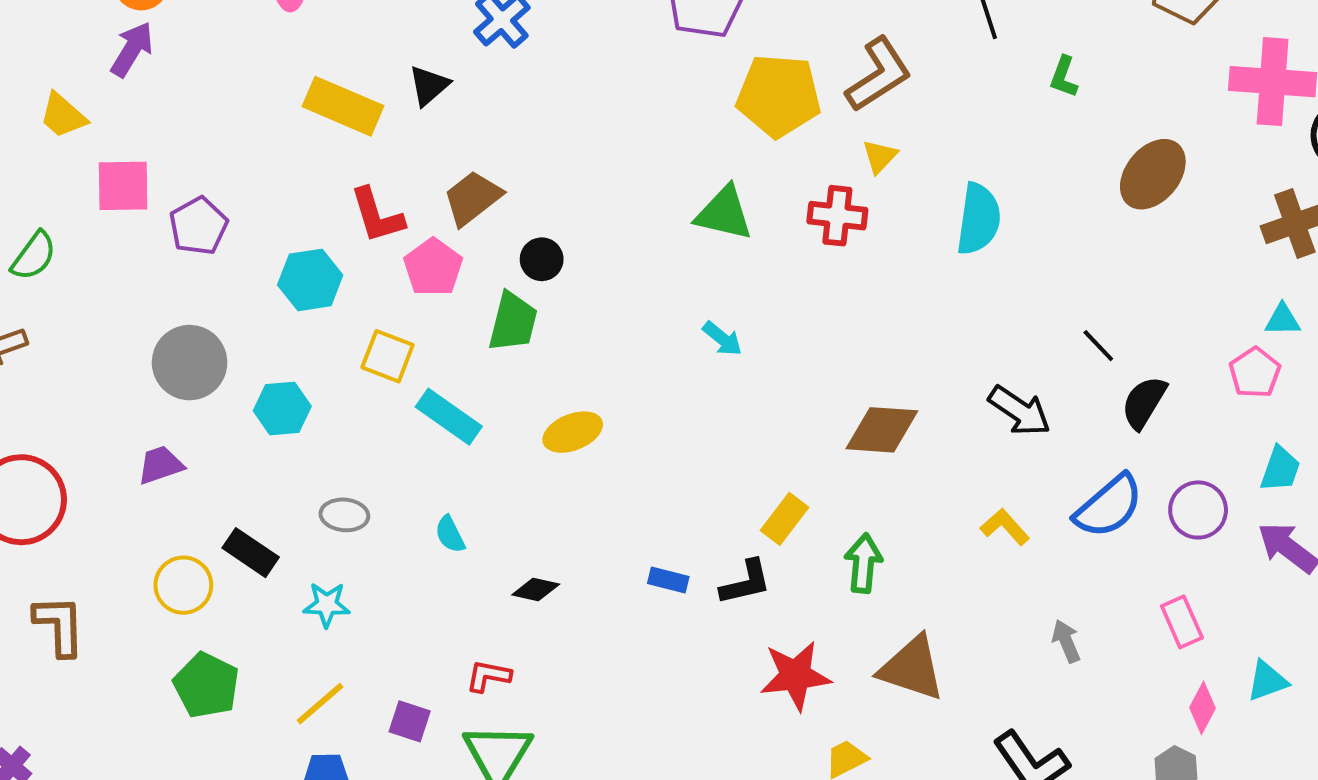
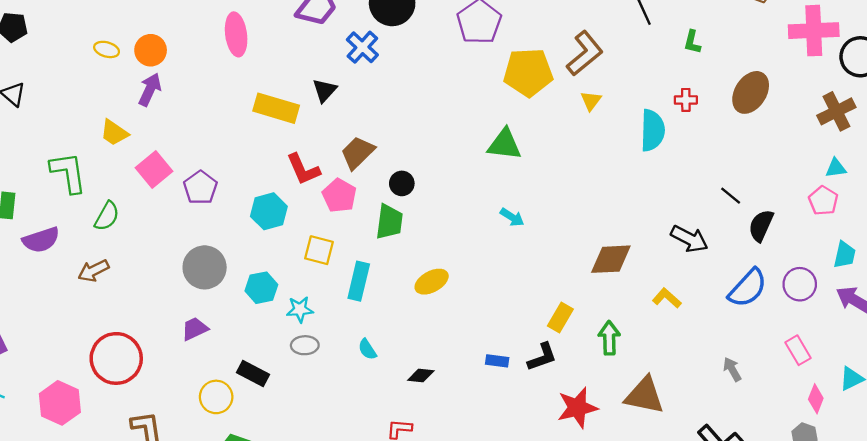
pink square: (123, 186) -> (154, 169), turned -32
red cross: (837, 216) -> (686, 100), moved, size x0.7
cyan rectangle: (449, 417) -> (359, 281), turned 75
yellow L-shape: (1005, 527) -> (667, 298), moved
cyan star: (327, 605) -> (300, 309), moved

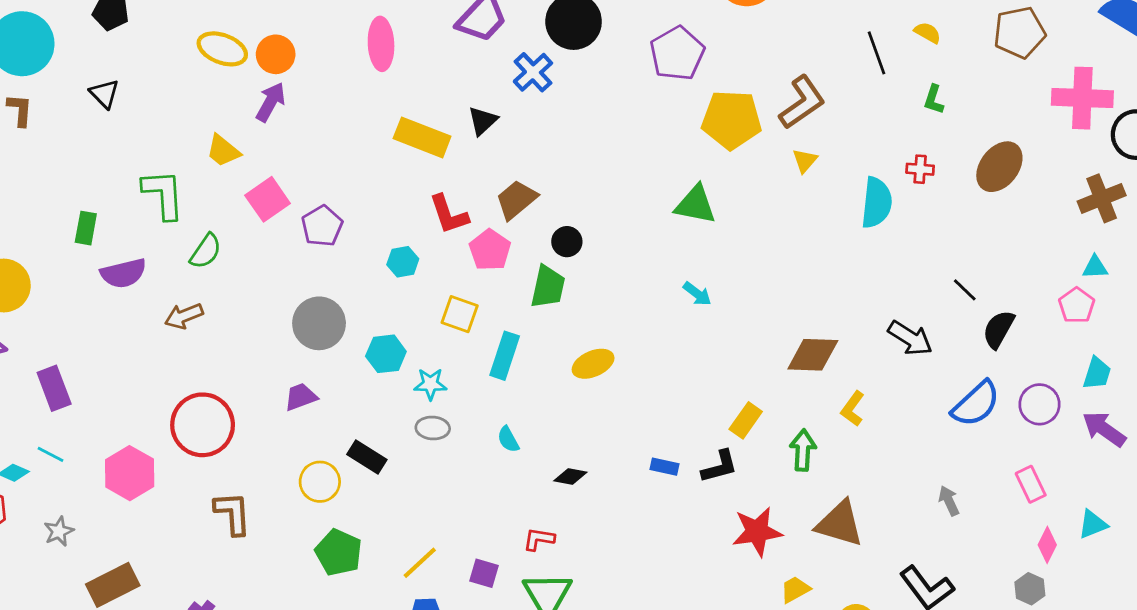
yellow ellipse: (107, 49) -> (222, 49), size x1.6
cyan hexagon: (269, 211) -> (403, 262), size x0.7
yellow L-shape: (667, 298) -> (853, 409), moved, turned -100

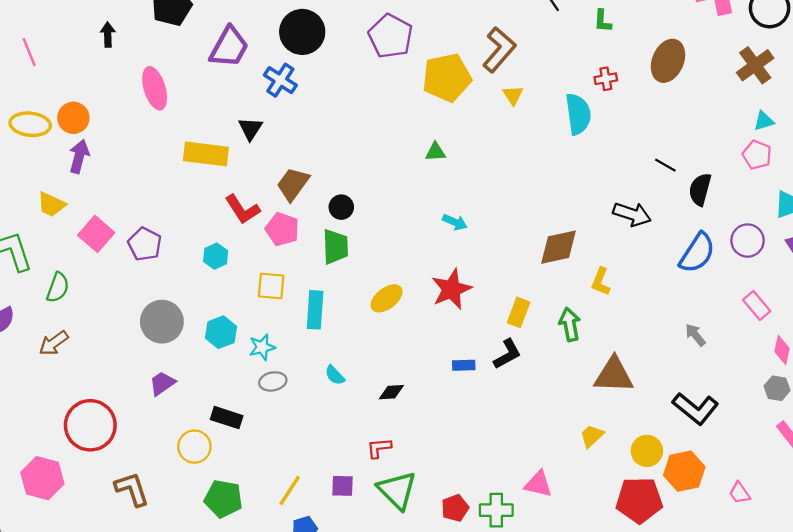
green triangle: (695, 205) -> (435, 152), size x0.6
red star: (757, 532) -> (451, 289), moved

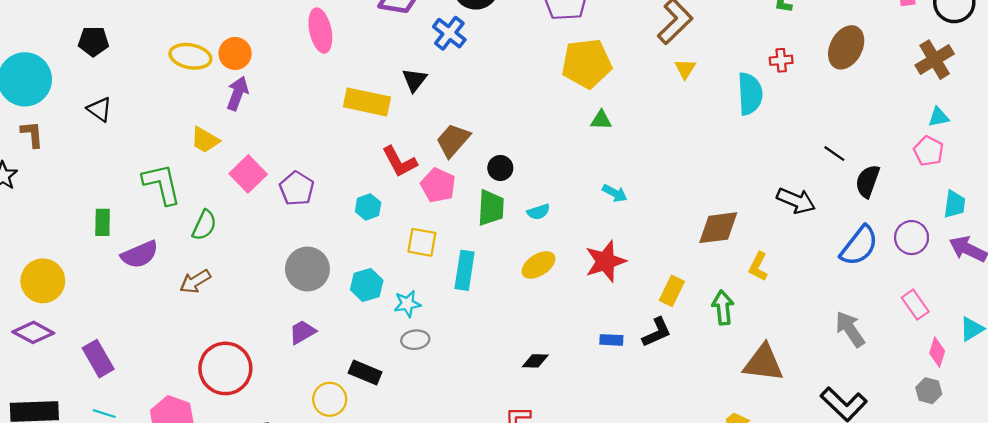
yellow pentagon: (447, 78) -> (587, 63), moved
gray arrow: (695, 335) -> (850, 329), size x1.5
cyan semicircle: (335, 375) -> (538, 212), moved, turned -70

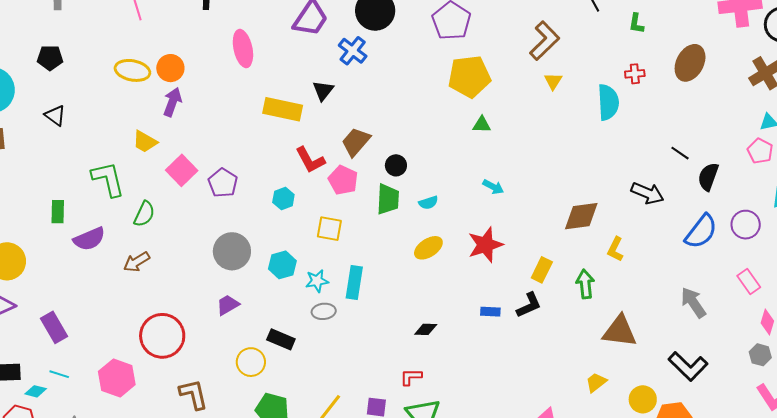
cyan rectangle: (465, 270) -> (354, 283), moved

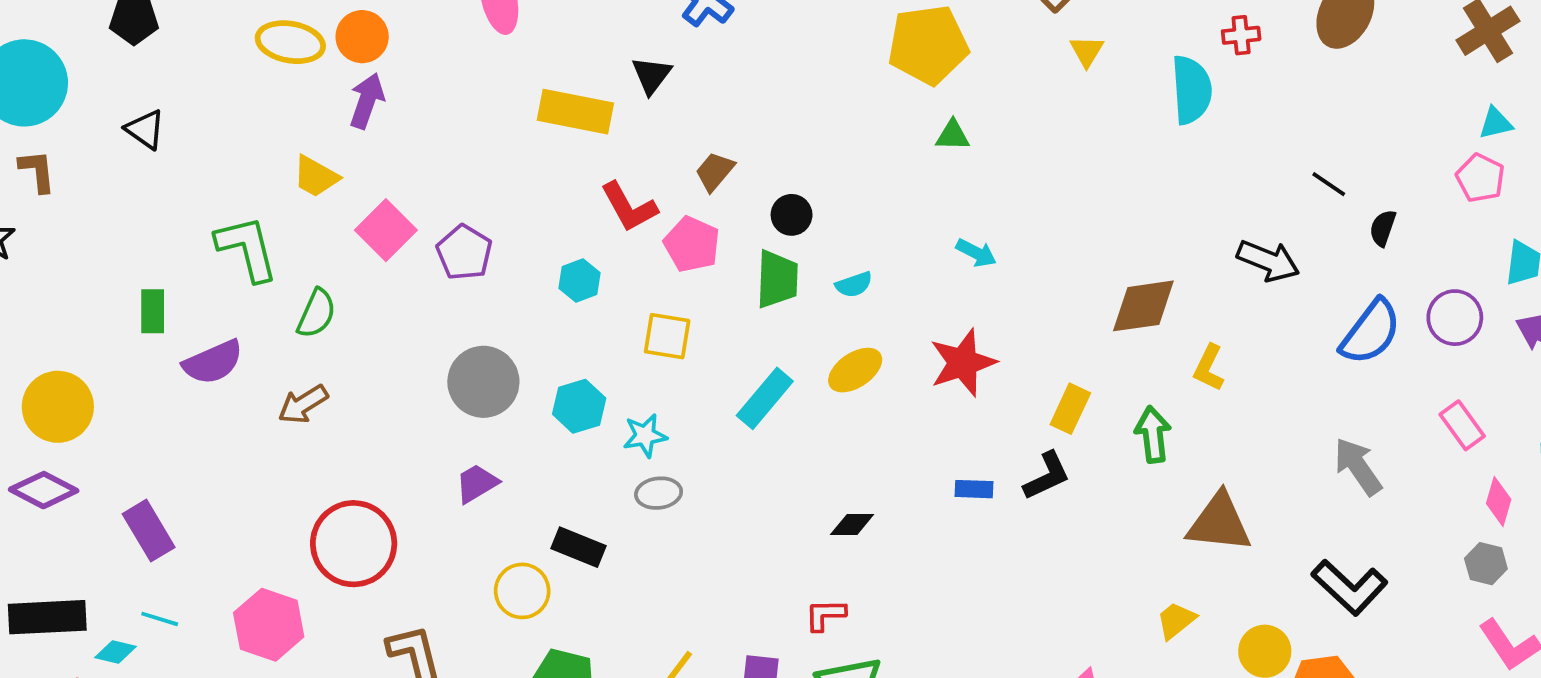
brown trapezoid: (356, 142) -> (715, 171), size x0.7
black semicircle: (708, 177) -> (1383, 228), size x0.7
cyan rectangle: (354, 283) -> (765, 398), moved, turned 32

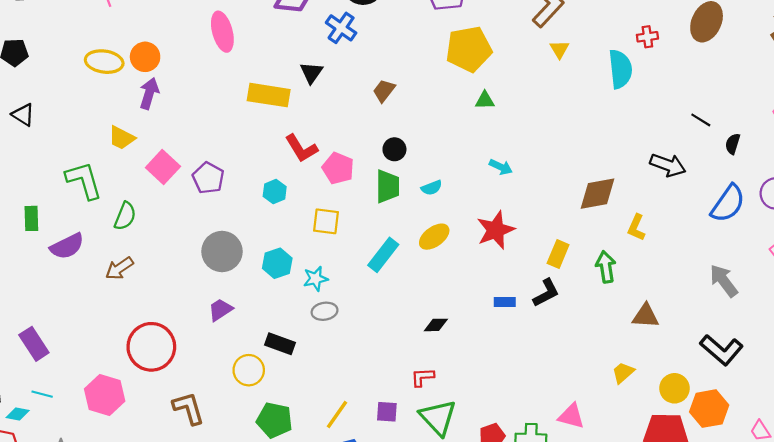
brown trapezoid: (715, 171) -> (384, 91), moved
brown triangle: (1219, 523) -> (646, 316), size x0.7

